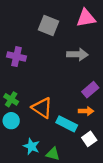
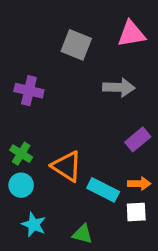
orange arrow: (86, 111) -> (139, 184), moved
white square: (89, 139) -> (136, 212), turned 32
cyan star: (31, 146) -> (34, 225), moved

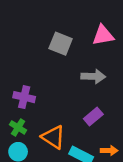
purple cross: (29, 91) -> (24, 97), moved
purple rectangle: (138, 139) -> (93, 117), moved

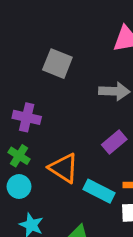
gray square: (61, 44) -> (57, 64), moved

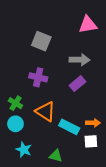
purple cross: (27, 117) -> (38, 77), moved
purple rectangle: (114, 142) -> (77, 84), moved

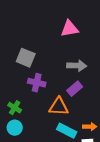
pink triangle: (88, 25) -> (70, 29), moved
gray square: (41, 41) -> (26, 58), moved
orange triangle: (45, 111) -> (59, 107), moved, turned -30

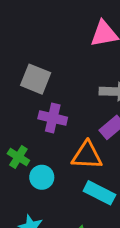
cyan circle: (15, 128) -> (42, 177), moved

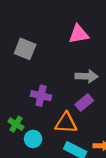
gray square: (36, 79) -> (25, 49), moved

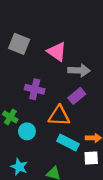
pink triangle: (79, 34) -> (57, 52), moved, turned 45

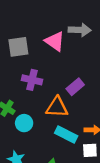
gray square: (19, 44) -> (18, 47), moved, turned -30
gray arrow: (79, 70) -> (80, 30), moved

